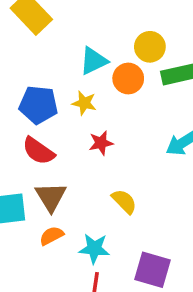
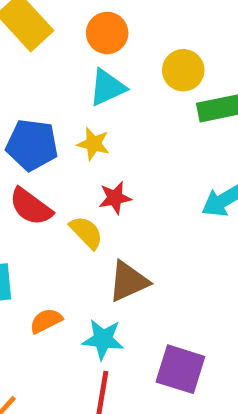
orange circle: (128, 78) -> (107, 33), moved
brown triangle: (51, 197) -> (128, 281), moved, turned 36
yellow semicircle: (124, 201) -> (86, 232), moved

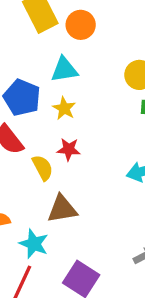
orange circle: (107, 33) -> (81, 25), moved
cyan triangle: (107, 87) -> (64, 70), moved

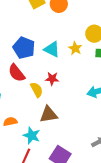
cyan triangle: (64, 70) -> (52, 49), moved, turned 36
yellow star: (64, 108) -> (75, 48), moved

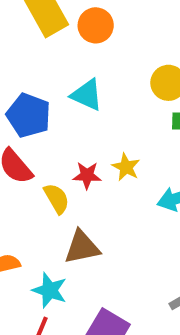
yellow star: (75, 48) -> (126, 167), moved
cyan triangle: (52, 49) -> (87, 95), moved

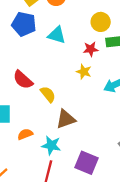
blue pentagon: (29, 115) -> (24, 24), moved
red star: (87, 175) -> (91, 49), moved

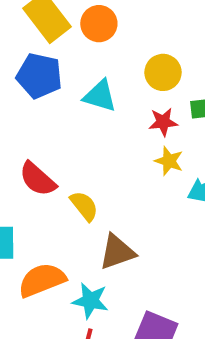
yellow circle: (101, 22) -> (163, 72), moved
yellow star: (84, 72) -> (169, 161), moved
orange semicircle: (25, 134) -> (42, 280), size x1.6

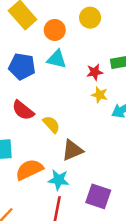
orange circle: (99, 24) -> (55, 30), moved
yellow circle: (163, 72) -> (90, 18), moved
blue pentagon: (39, 76) -> (22, 66), moved

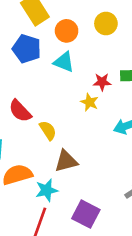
blue pentagon: (22, 66) -> (27, 49), moved
yellow star: (100, 95) -> (89, 102), moved
cyan star: (59, 180) -> (47, 190), turned -30

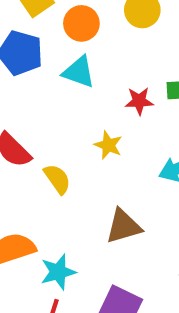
yellow star: (89, 102) -> (108, 145), moved
brown triangle: (66, 161) -> (123, 226), moved

